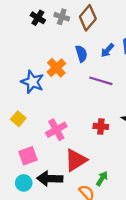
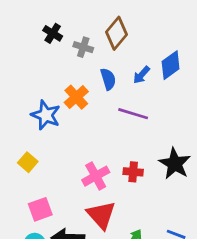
gray cross: (62, 17) -> (83, 47), moved
pink cross: (56, 130) -> (96, 176), moved
red triangle: (76, 160) -> (101, 215), turned -40

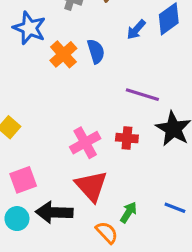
blue semicircle: (108, 79) -> (96, 51), moved
purple line: (133, 114) -> (142, 95), moved
blue star: (46, 115) -> (29, 28), moved

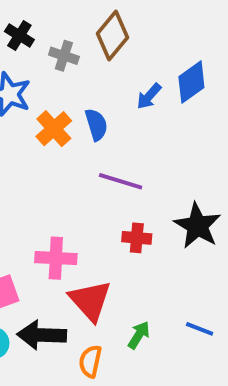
purple line: (142, 95) -> (121, 181), moved
pink cross: (85, 143) -> (56, 258), moved, turned 32
orange semicircle: (107, 232) -> (90, 361), moved, turned -125

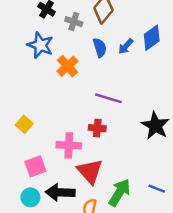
blue semicircle: (96, 125) -> (100, 48), moved
red cross: (137, 238) -> (97, 128), moved
green arrow: (139, 335) -> (120, 192), size x1.6

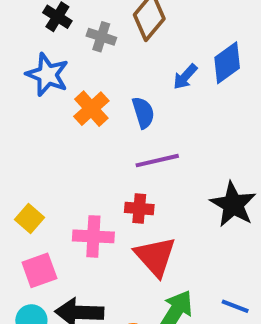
blue semicircle: (100, 48) -> (143, 113), moved
purple line: (108, 98) -> (157, 161), turned -30
yellow square: (24, 124) -> (29, 218), moved
red triangle: (90, 171) -> (155, 256), moved

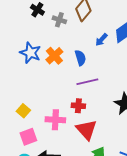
blue star: (47, 75) -> (30, 53), moved

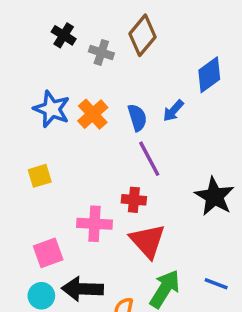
blue arrow: (101, 40) -> (173, 111), moved
purple line: (87, 82) -> (149, 159), turned 75
yellow square: (23, 111) -> (40, 176), moved, turned 32

